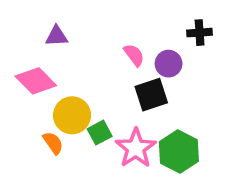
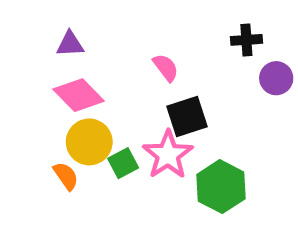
purple circle: (169, 64) -> (276, 78), moved
pink diamond: (36, 81) -> (79, 95), moved
pink star: (136, 148) -> (168, 155), moved

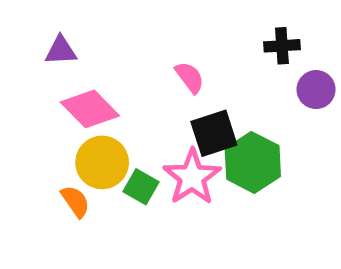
purple triangle: (70, 44) -> (61, 51), moved
green square: (123, 163) -> (141, 187), turned -32
green hexagon: (221, 187) -> (253, 162), moved

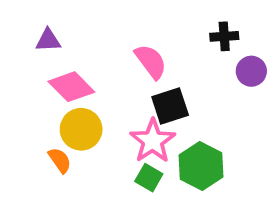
pink semicircle: (190, 77) -> (151, 62), size x1.4
green hexagon: (253, 162) -> (201, 166), moved
green square: (141, 187) -> (149, 178), moved

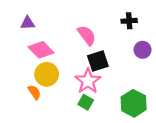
purple circle: (251, 71) -> (143, 50), moved
green hexagon: (201, 166) -> (134, 103), moved

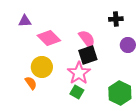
pink semicircle: (87, 35) -> (87, 39), moved
pink diamond: (41, 50) -> (49, 38), moved

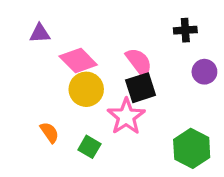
yellow circle: (42, 67) -> (86, 89), moved
green square: (77, 92) -> (89, 147), moved

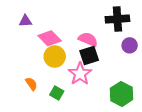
black cross: (185, 30) -> (117, 19), size x1.6
pink semicircle: (139, 62) -> (88, 39), turned -30

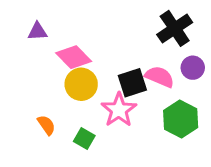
black cross: (117, 19) -> (175, 28), turned -30
pink semicircle: (88, 39) -> (160, 77), moved
green hexagon: (121, 94) -> (181, 119), moved

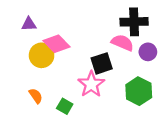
black cross: (175, 28) -> (134, 22), turned 32
pink semicircle: (160, 77) -> (122, 43), moved
yellow circle: (81, 84) -> (42, 55), moved

